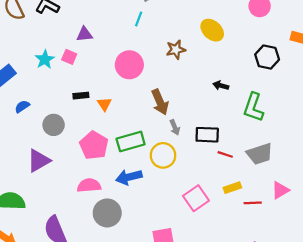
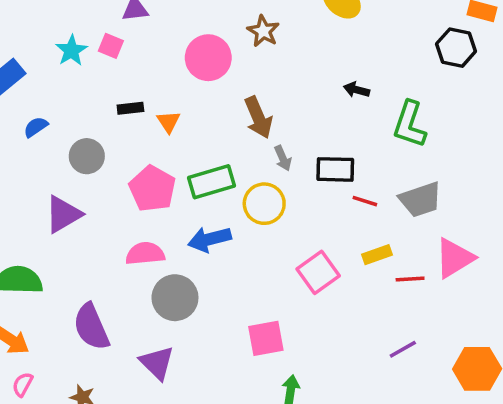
brown star: (176, 50) -> (263, 31), moved, turned -30
black hexagon: (267, 57) -> (456, 48), moved
pink triangle: (280, 190) -> (454, 258), size x1.4

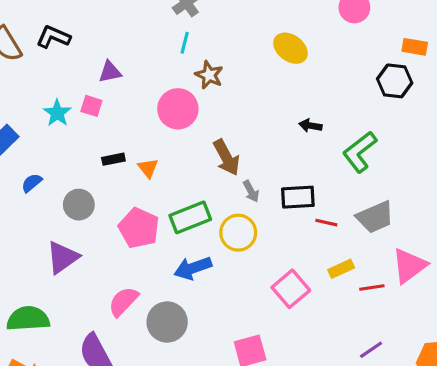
brown star: (263, 31) -> (209, 75), moved
green L-shape: (410, 124) -> (360, 152), turned 39
pink semicircle: (145, 254) -> (123, 301), moved, turned -36

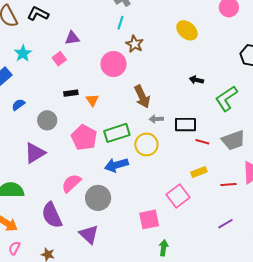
pink square: (91, 106) -> (59, 59), turned 32
cyan star: (57, 113) -> (23, 53), moved
gray arrow: (251, 191) -> (156, 119), turned 112
yellow rectangle: (341, 269) -> (199, 172), moved
pink square: (291, 289) -> (178, 196), moved

